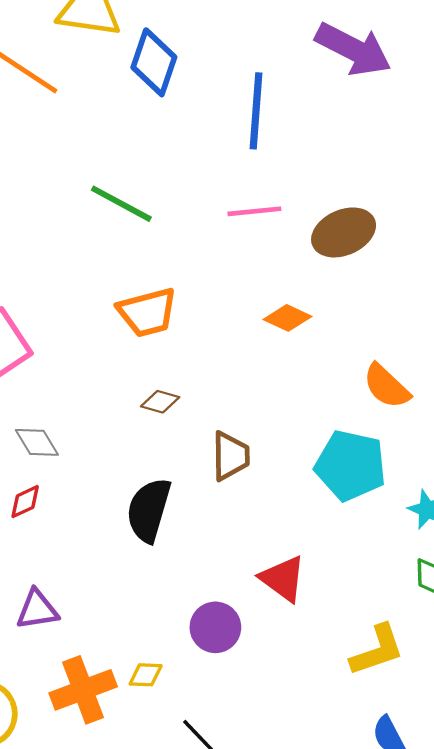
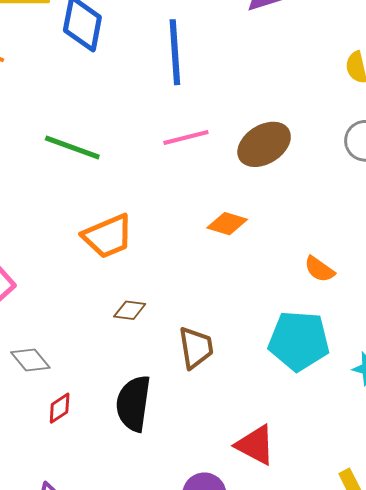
orange semicircle: (386, 386) -> (319, 269), size x0.7
red diamond: (25, 502) -> (60, 408), moved

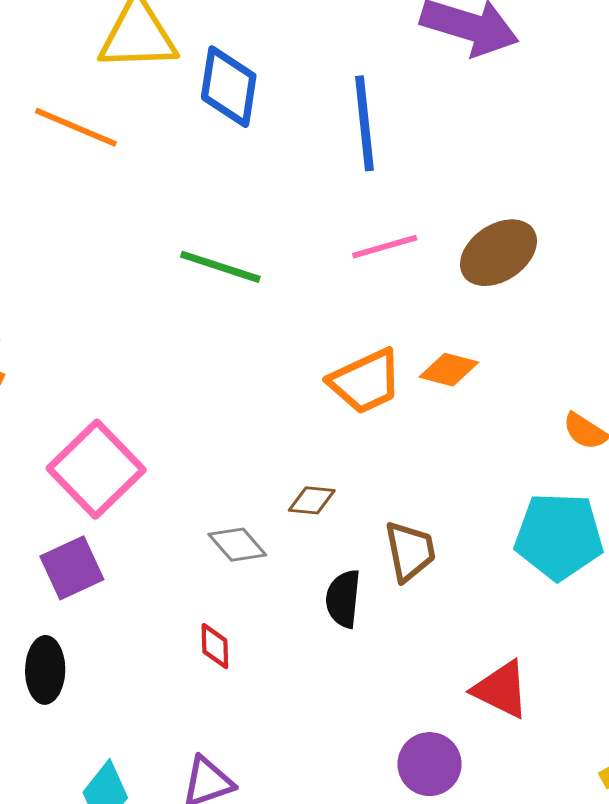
orange trapezoid: (108, 236) -> (365, 381), moved
gray diamond: (30, 360) -> (237, 545), moved
black semicircle: (133, 403) -> (343, 599), moved, size x0.7
red diamond: (60, 408) -> (215, 646), turned -56

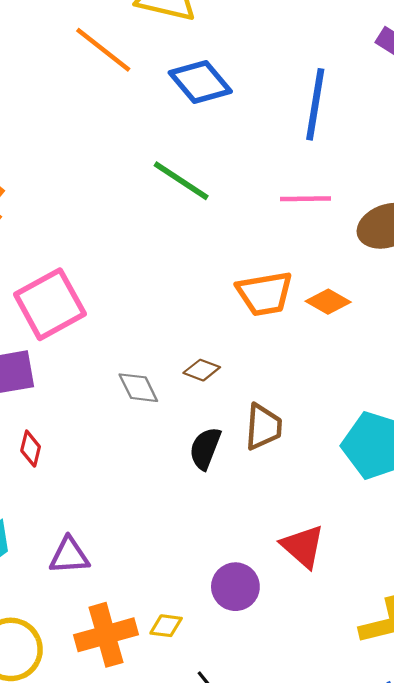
blue diamond: (229, 87) -> (200, 82), moved, turned -64
red diamond: (215, 646) -> (31, 449), moved

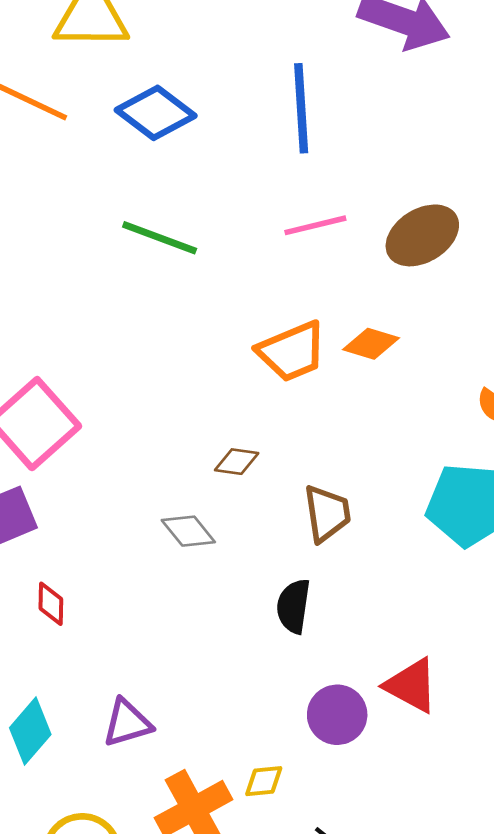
gray diamond: (138, 388) -> (188, 531), moved
black semicircle: (205, 448) -> (293, 606), moved
red triangle: (303, 546) -> (411, 685), moved

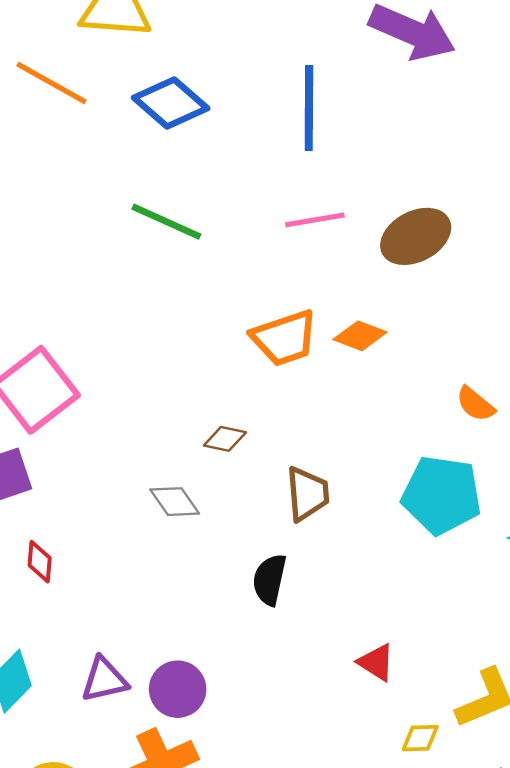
red triangle: (411, 685) -> (376, 662), size x0.7
purple circle: (337, 715) -> (178, 689), moved
yellow diamond: (264, 781) -> (420, 738), moved

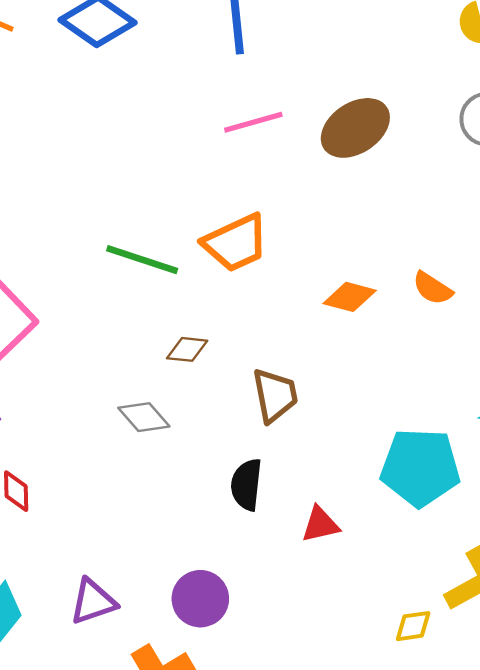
green line: (166, 222) -> (142, 260), moved
orange diamond: (360, 336) -> (350, 297), moved
cyan pentagon: (442, 495) -> (420, 467), moved
red triangle: (376, 662) -> (320, 524), moved, turned -39
purple circle: (178, 689) -> (200, 599), moved

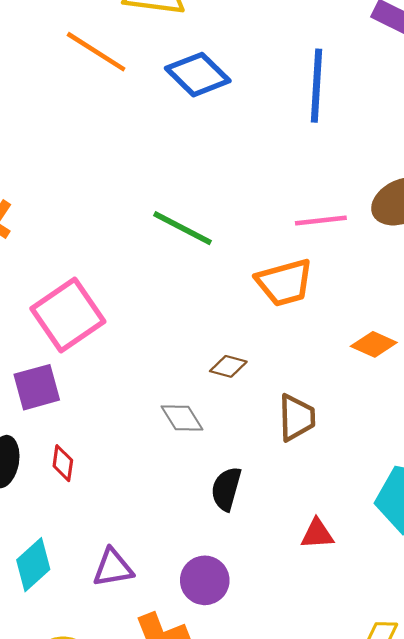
pink line: (253, 122) -> (321, 221), moved
green line: (142, 260) -> (182, 228), moved
black semicircle: (246, 485) -> (226, 489), moved

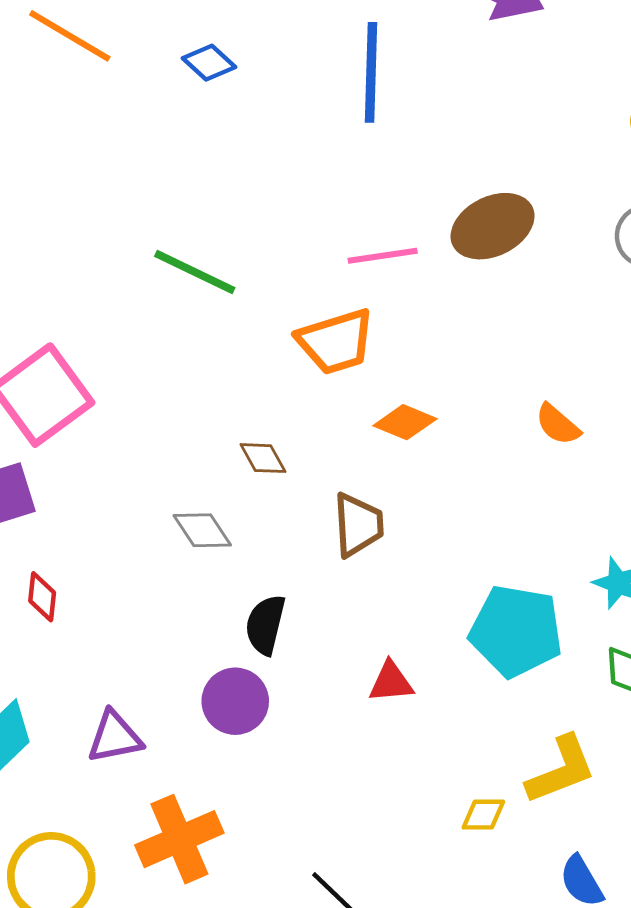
blue diamond: (198, 75) -> (209, 63), size x0.6
orange diamond: (374, 344) -> (405, 422), moved
brown diamond: (228, 366) -> (263, 458), turned 48
purple circle: (205, 580) -> (235, 701), moved

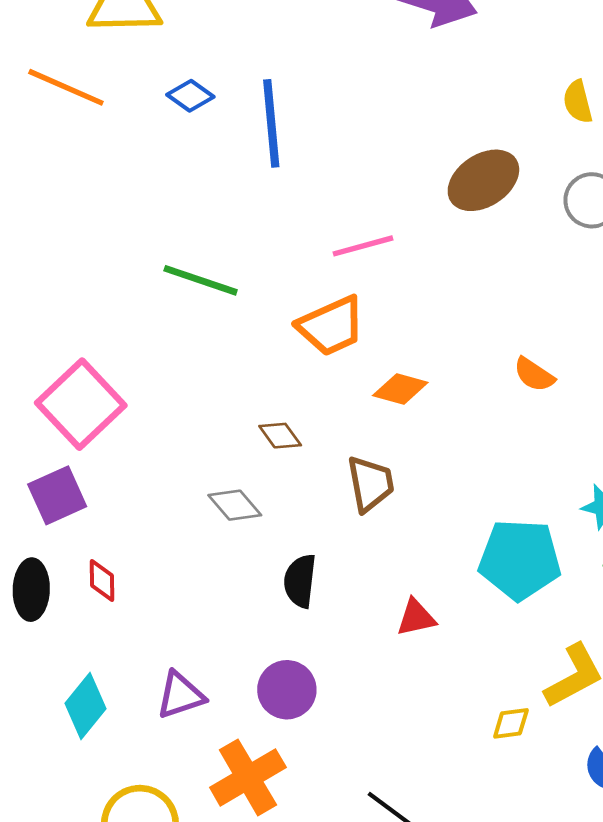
blue line: (371, 72) -> (271, 123), moved
brown ellipse: (493, 226) -> (483, 180), moved
purple circle: (235, 701) -> (287, 690), moved

